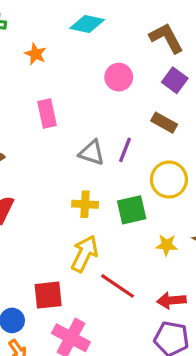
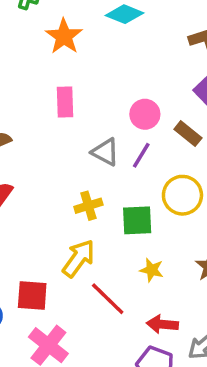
orange star: (35, 54) -> (64, 36), size x1.5
pink circle: (119, 77) -> (145, 114), moved
yellow cross: (85, 204) -> (88, 206), turned -30
yellow star: (167, 245) -> (152, 270), moved

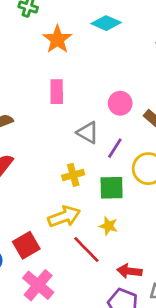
purple line: (141, 155) -> (115, 148), moved
yellow arrow: (79, 258) -> (64, 217), turned 32
yellow star: (152, 270) -> (108, 226), moved
red square: (32, 295) -> (26, 245), turned -36

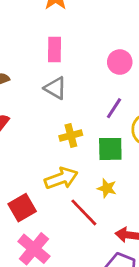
gray triangle: (88, 133) -> (55, 88), moved

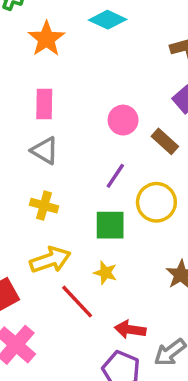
yellow cross: (71, 135) -> (44, 206), moved, turned 30

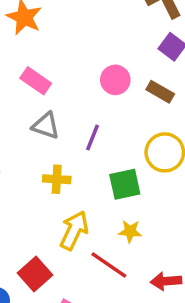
pink rectangle: (44, 104) -> (36, 81), turned -44
purple line: (115, 176) -> (92, 138), moved
yellow arrow: (50, 260) -> (74, 230), turned -33

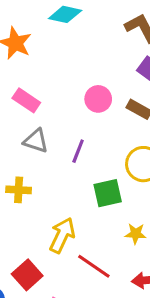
yellow cross: (57, 179) -> (19, 190), moved
yellow star: (130, 231) -> (136, 234), moved

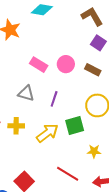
pink rectangle: (26, 100) -> (39, 65), moved
yellow arrow: (62, 235) -> (47, 133), moved, turned 30

